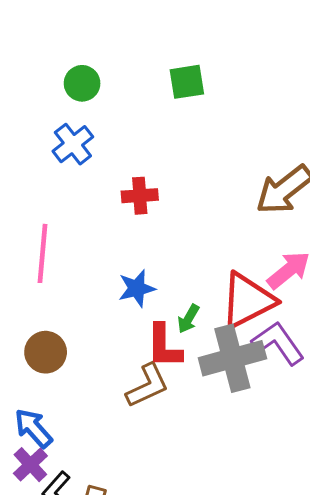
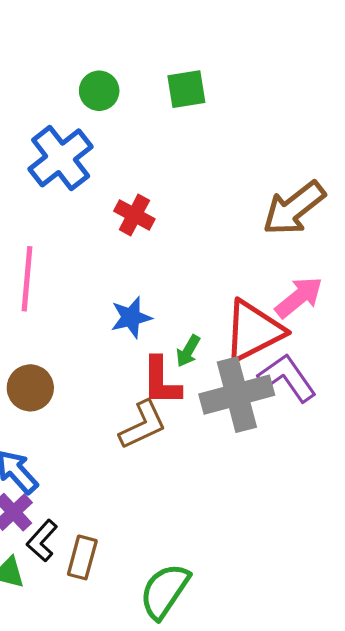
green circle: (82, 83) -> (99, 91), moved
blue cross: (73, 144) -> (61, 158), size x1.4
red cross: (140, 196) -> (134, 215), turned 32

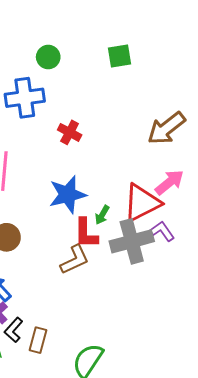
green square: (186, 89) -> (119, 56), moved
blue cross: (61, 158) -> (25, 98), turned 30
blue star: (131, 317) -> (68, 195), size x1.5
purple L-shape: (287, 378) -> (162, 231), size x0.7

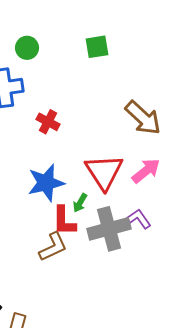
brown arrow: (166, 128) -> (143, 118), turned -99
red triangle: (142, 203) -> (104, 172), moved, turned -36

